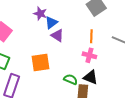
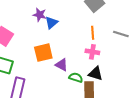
purple triangle: (57, 35) -> (62, 65), moved
orange square: (40, 63) -> (43, 53), moved

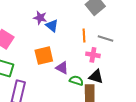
blue triangle: (51, 23) -> (52, 26), turned -40
orange line: (93, 33) -> (84, 36), moved
gray line: (121, 34) -> (105, 39), moved

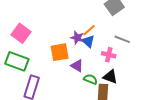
purple star: (40, 18) -> (77, 38), moved
blue triangle: (52, 26) -> (88, 41), moved
orange line: (84, 36) -> (89, 30), moved, turned 48

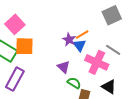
orange square: (60, 52) -> (24, 46), moved
pink cross: (109, 55) -> (97, 62), size x1.6
black triangle: (110, 77) -> (109, 87), moved

